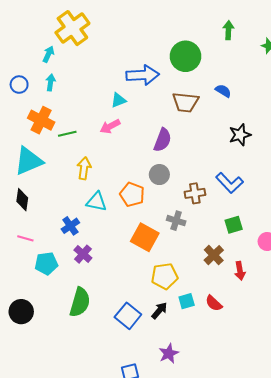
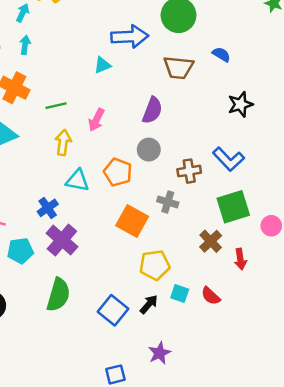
pink arrow: (110, 126) -> (96, 120), moved, turned -36
green line: (67, 134) -> (56, 106), moved
green square: (234, 225) -> (233, 207), size x1.6
purple cross: (83, 254) -> (62, 240), size x1.5
cyan square: (187, 301) -> (180, 294), turned 35

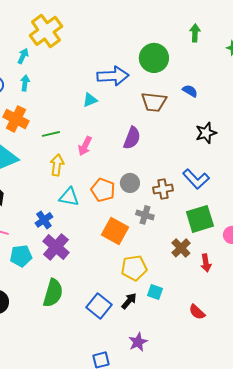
gray circle: (149, 150) -> (130, 183), moved
red semicircle: (211, 296) -> (197, 312), moved

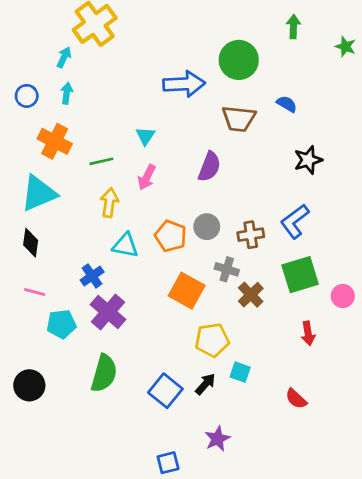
cyan triangle: (90, 100) -> (145, 136), moved, turned -35
blue L-shape: (196, 179) -> (295, 221), turned 96
brown cross: (181, 248) -> (251, 295), moved

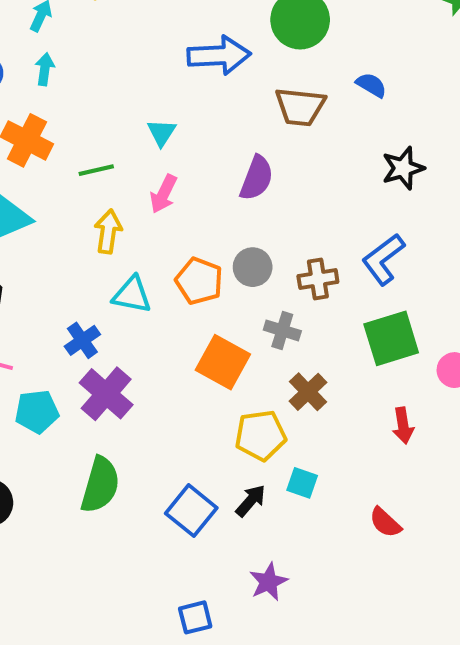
brown cross: (251, 295) -> (308, 392), moved

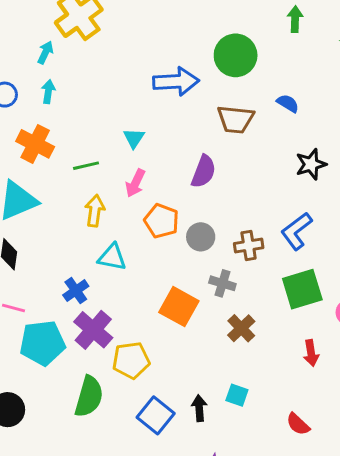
orange pentagon: (199, 281) -> (161, 221), moved
cyan pentagon: (37, 412) -> (42, 343), size x1.4
yellow pentagon: (261, 435) -> (131, 360), moved
black arrow: (251, 501) -> (199, 408), turned -45

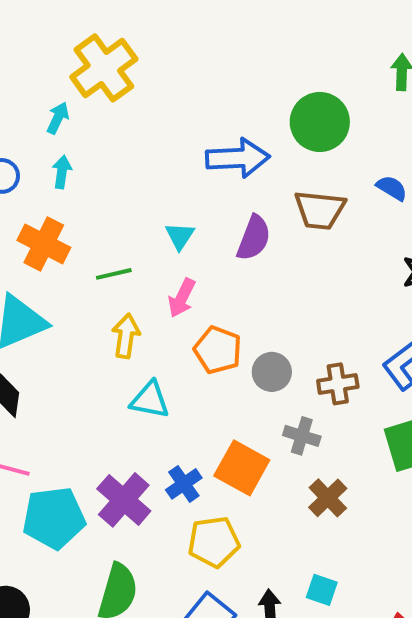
purple semicircle: (204, 172) -> (254, 238), moved
blue cross: (76, 291) -> (184, 484), moved
yellow pentagon: (131, 360) -> (214, 542), moved

